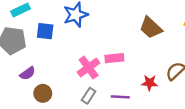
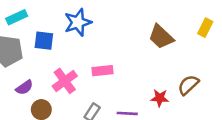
pink rectangle: (114, 58) -> (102, 71), moved
pink cross: (89, 68) -> (65, 81), moved

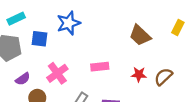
pink rectangle: (102, 71) -> (100, 67), moved
red star: (160, 98) -> (139, 74), moved

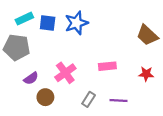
blue square: (40, 39) -> (48, 23), moved

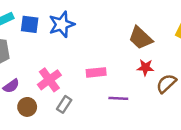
red star: (146, 74) -> (145, 68), moved
gray rectangle: (89, 99) -> (64, 104), moved
purple line: (118, 100) -> (118, 98), moved

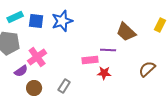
red star: (145, 68) -> (104, 73), moved
pink cross: (49, 80) -> (37, 57), moved
purple line: (118, 98) -> (108, 50), moved

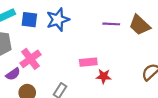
brown trapezoid: (126, 32) -> (140, 25), moved
purple line: (108, 50) -> (111, 24), moved

